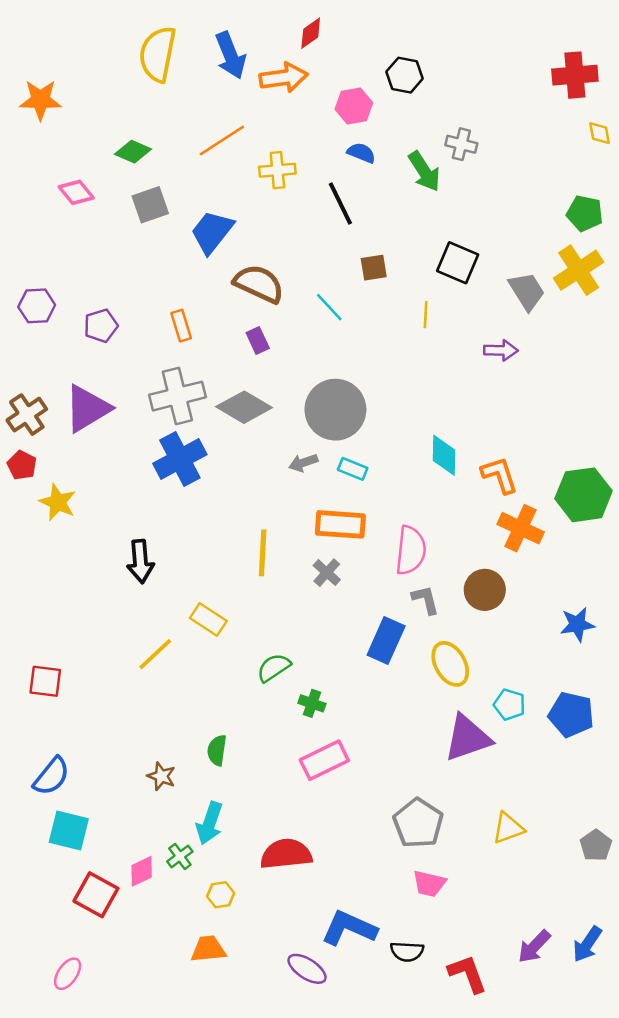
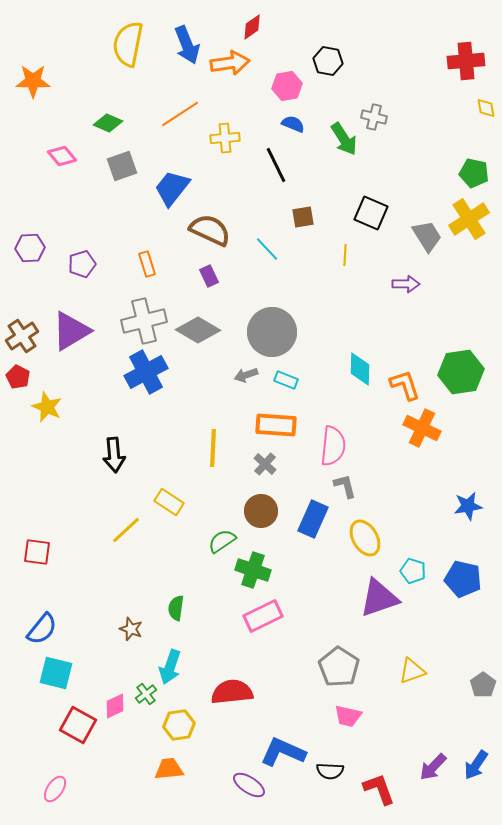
green hexagon: (584, 495) -> (461, 372), moved
brown circle: (485, 590) -> (261, 511), moved
green cross: (312, 703) -> (253, 570), size x1.6
yellow hexagon: (221, 895) -> (179, 725), size x1.4

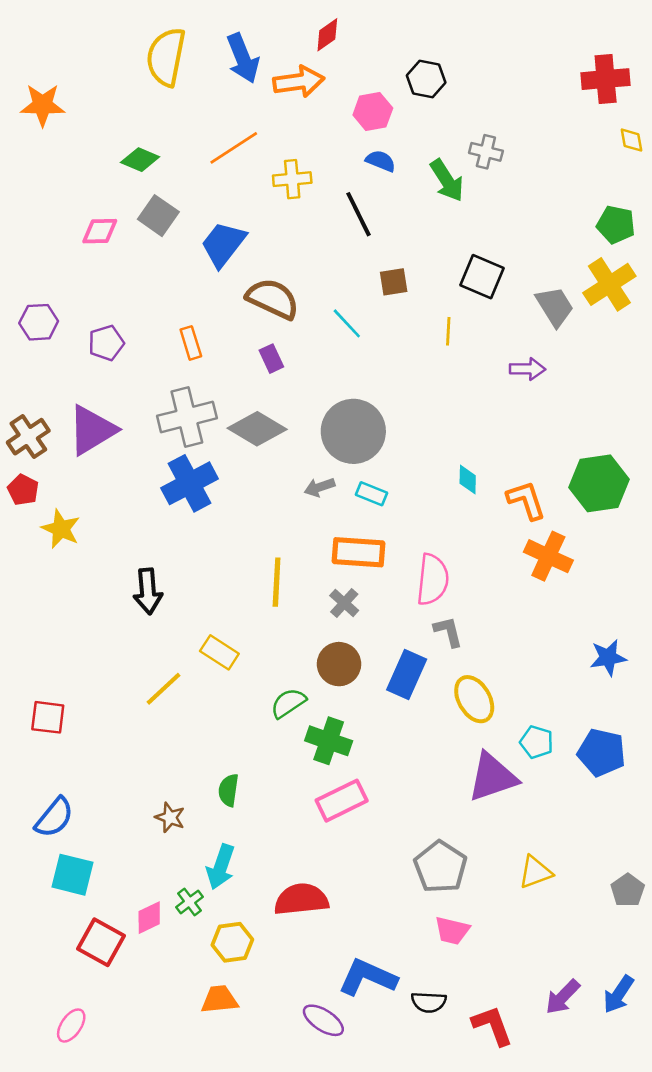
pink diamond: (62, 156) -> (100, 231), moved, turned -52
gray square: (122, 166) -> (158, 216), turned -36
cyan diamond: (360, 369) -> (468, 479), size x0.7

